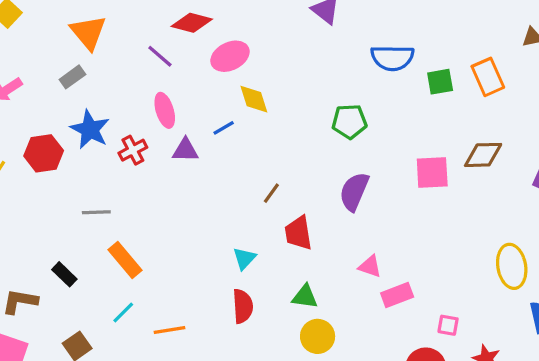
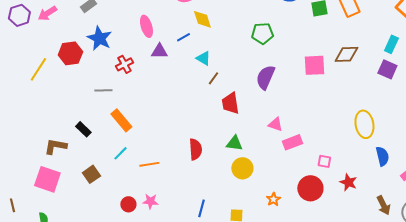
red cross: (133, 150) -> (124, 64), moved
cyan triangle: (244, 258) -> (203, 58), moved, turned -42

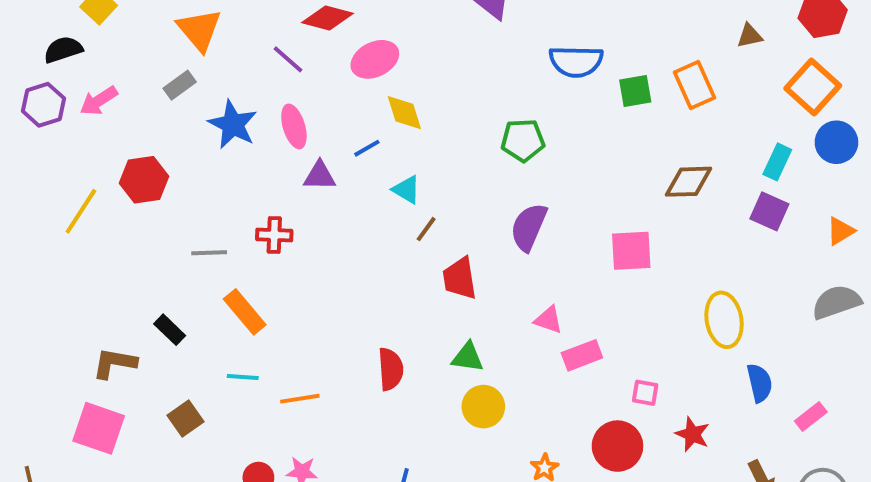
blue star: (99, 38) -> (233, 124), moved
red cross: (124, 64) -> (274, 235), moved, turned 30
pink square: (314, 65) -> (631, 251), moved
cyan line: (120, 153) -> (243, 377), turned 49

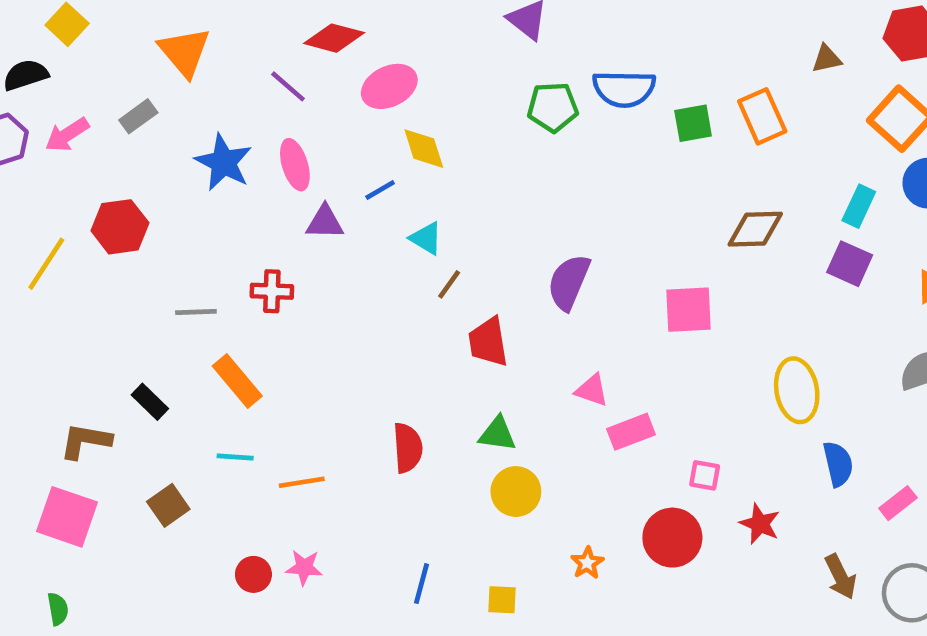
gray rectangle: (180, 85) -> (138, 116), moved
green pentagon: (523, 140) -> (553, 107), moved

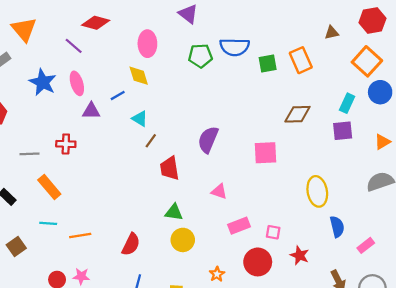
pink ellipse: (389, 86) -> (147, 44), moved, turned -65
purple square: (850, 264) -> (343, 131), turned -30
pink rectangle: (631, 432) -> (239, 226), moved
red semicircle: (408, 448) -> (131, 244), moved, turned 30

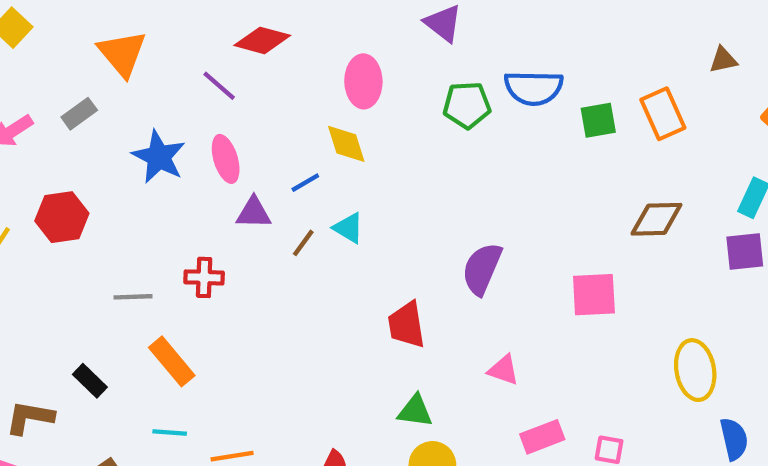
brown line: (151, 141) -> (303, 243), moved

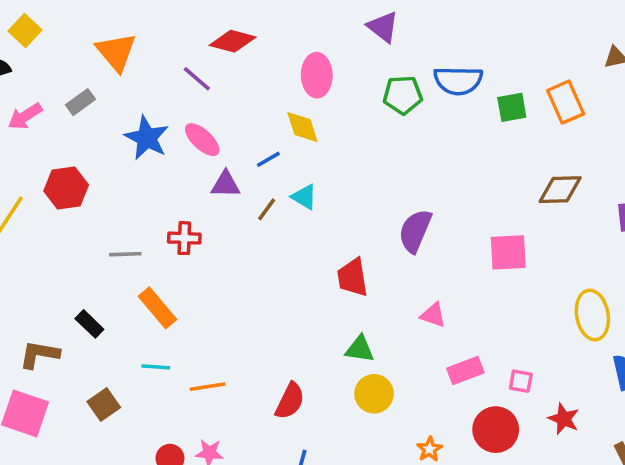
pink ellipse: (226, 159) -> (202, 140), turned -30

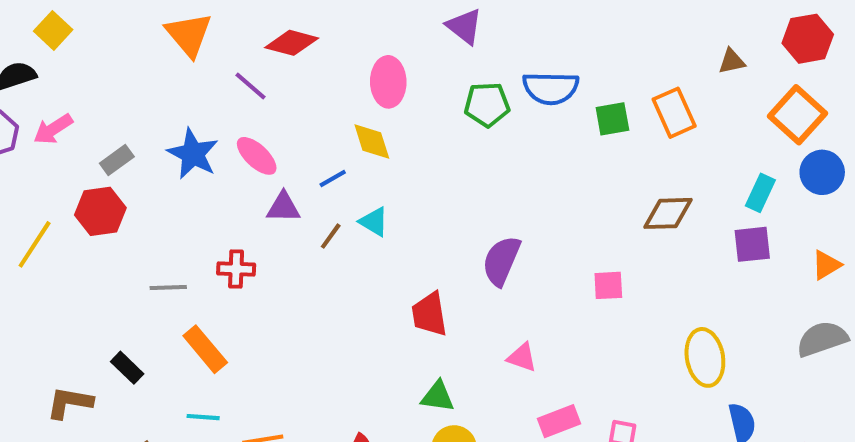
orange triangle: (116, 52) -> (189, 35), moved
gray rectangle: (80, 102) -> (117, 160), moved
pink square: (508, 252) -> (608, 285), size x0.7

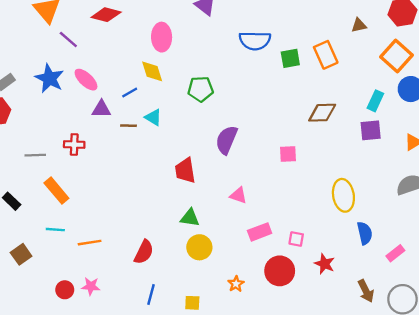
purple line: (250, 86) -> (68, 39), moved
green pentagon: (487, 104) -> (201, 89), moved
brown line: (331, 236) -> (129, 126), turned 56

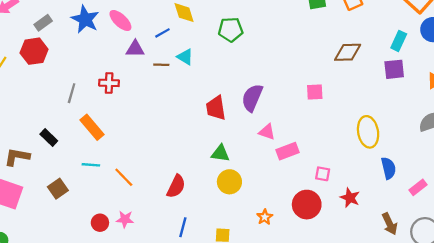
purple semicircle: (227, 140) -> (252, 98), moved
gray line: (35, 155) -> (72, 93), turned -72
pink rectangle: (260, 232) -> (287, 151), moved
orange line: (90, 243) -> (124, 177), turned 55

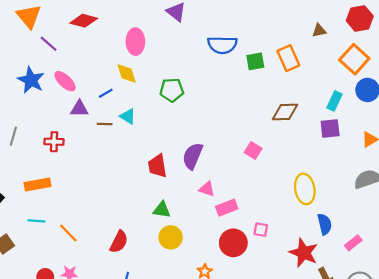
pink square: (315, 92) -> (253, 150), turned 35
gray line: (72, 93) -> (13, 136), moved
orange rectangle: (92, 127) -> (38, 185), turned -60
red star: (350, 198) -> (304, 253), moved, size x1.5
red circle: (307, 205) -> (233, 243), moved

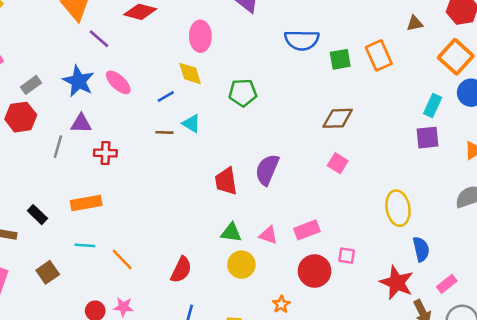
purple triangle: (79, 109) -> (81, 123), moved
brown diamond: (285, 112) -> (338, 118), moved
pink triangle: (207, 189) -> (268, 235), moved
pink rectangle: (353, 243) -> (447, 284), moved

